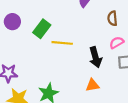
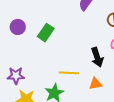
yellow line: (62, 43) -> (69, 73), moved

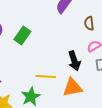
orange triangle: (95, 84) -> (72, 87), size x1.5

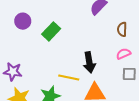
black arrow: (74, 61) -> (89, 62), moved

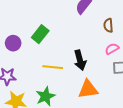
purple circle: (23, 21) -> (13, 43), moved
yellow line: (69, 78) -> (53, 67), moved

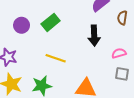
brown semicircle: (108, 25) -> (122, 18), moved
black arrow: (80, 60) -> (94, 36), moved

